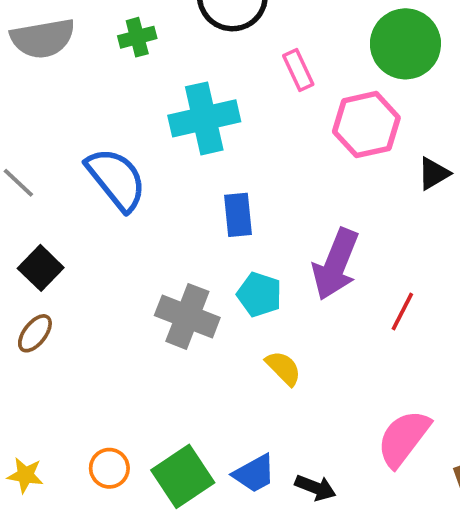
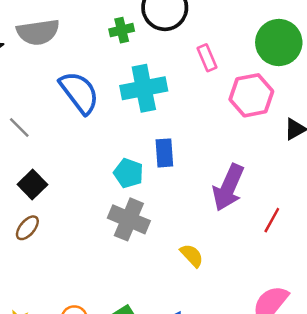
green cross: (137, 37) -> (122, 30), moved
blue semicircle: (116, 179) -> (79, 93), moved
cyan pentagon: (259, 295) -> (128, 173), moved

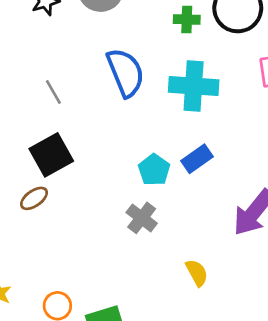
blue rectangle: (164, 153) -> (197, 159), turned 44
black square: (32, 184) -> (51, 155), size x1.4
gray cross: (129, 219) -> (142, 218), size x0.7

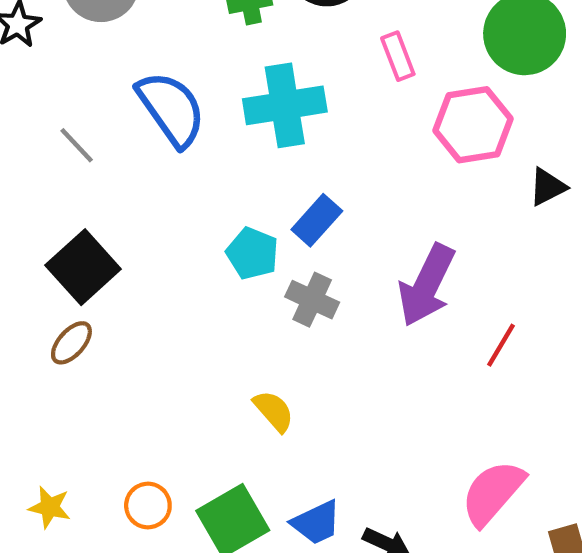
gray line: (53, 92) -> (77, 145), moved
gray cross: (142, 218) -> (312, 300), moved
yellow semicircle: (197, 273) -> (274, 411), moved

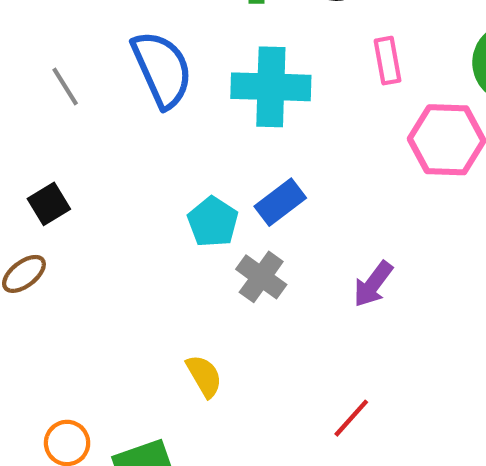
black square: (83, 267) -> (49, 204), size x0.6
purple arrow: (427, 285) -> (373, 284), size x0.6
red line: (501, 345) -> (351, 418), moved

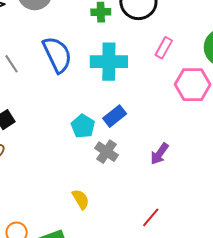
pink rectangle: (388, 61) -> (164, 48), turned 40

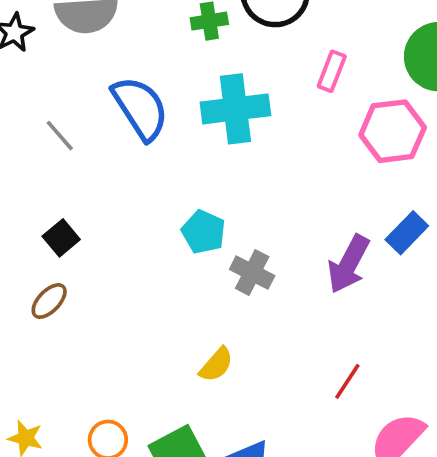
blue rectangle: (115, 116) -> (407, 233), moved
purple arrow: (159, 154) -> (349, 264), size x1.4
yellow semicircle: (81, 199) -> (216, 365), turned 80

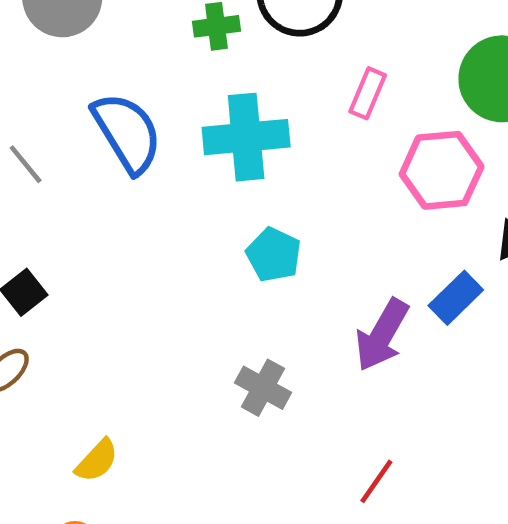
cyan pentagon: (204, 232) -> (274, 255), moved
gray cross: (252, 273) -> (263, 388), moved
yellow semicircle: (216, 365) -> (97, 461), moved

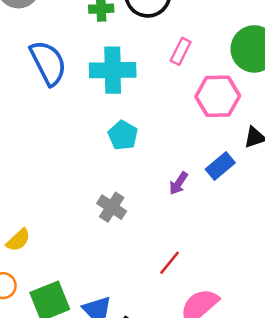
purple arrow: (382, 335) -> (179, 183), size x0.6

